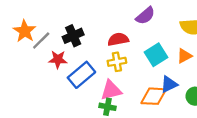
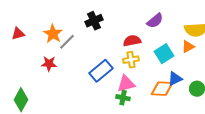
black cross: (73, 36) -> (94, 21), moved
orange triangle: (184, 56) -> (188, 47), moved
red star: (58, 59) -> (49, 64), moved

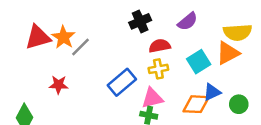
black cross: (94, 21) -> (140, 21), moved
red triangle: (18, 34) -> (38, 37), moved, size x1.6
orange triangle: (188, 47) -> (228, 53), size x1.5
red star: (49, 64) -> (59, 85), moved

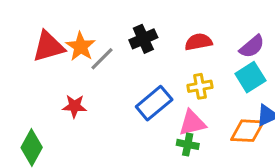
black cross: (140, 21) -> (143, 39), moved
purple semicircle: (188, 21) -> (252, 47), moved
red semicircle: (160, 46) -> (198, 42), moved

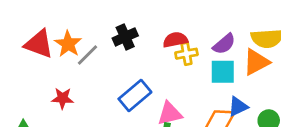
red triangle: (48, 47) -> (39, 44), turned 36
cyan square: (250, 77) -> (223, 72), turned 32
yellow cross: (200, 86) -> (186, 54), moved

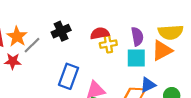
purple semicircle: (224, 44) -> (137, 37), turned -60
blue rectangle: (135, 95) -> (69, 76), turned -30
red star: (63, 98) -> (13, 61), moved

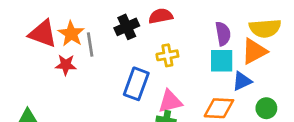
red semicircle: (100, 33) -> (161, 16), moved
yellow cross: (108, 44) -> (167, 55), moved
gray line: (32, 45) -> (90, 45), turned -54
blue triangle: (148, 85) -> (242, 81), moved

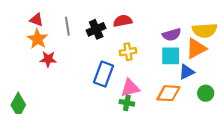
red triangle: (43, 34) -> (36, 20), moved, size x0.6
orange star: (71, 34) -> (37, 39), moved
purple semicircle: (223, 34) -> (172, 35), turned 84
gray line: (90, 45) -> (67, 26), moved

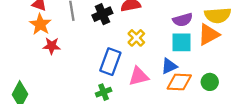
yellow cross: (128, 52) -> (136, 38), turned -35
blue triangle: (187, 72) -> (169, 66), moved
green circle: (206, 93) -> (210, 82), moved
green cross: (127, 103) -> (104, 92), moved, turned -32

